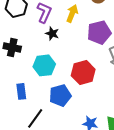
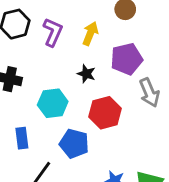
black star: (52, 33) -> (86, 74), moved
blue pentagon: (60, 95) -> (74, 144), turned 30

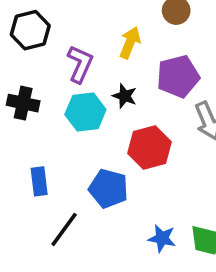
purple L-shape: (53, 32) -> (80, 64), moved
cyan hexagon: (53, 103) -> (85, 112), moved

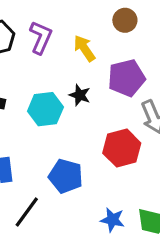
yellow arrow: (130, 43) -> (84, 48), turned -56
purple L-shape: (80, 64) -> (41, 37), moved
red hexagon: (149, 148) -> (122, 148), moved

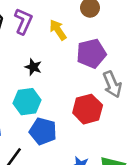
black star: (80, 95) -> (33, 67), moved
cyan hexagon: (45, 109) -> (27, 102), moved

